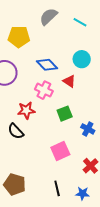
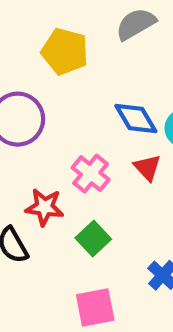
blue diamond: (47, 65) -> (136, 118), moved
green square: (65, 114) -> (93, 238), moved, turned -35

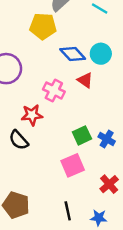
yellow pentagon: (65, 51) -> (43, 26), moved
green square: (93, 238) -> (82, 135), moved, turned 30

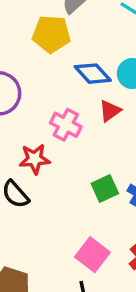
red triangle: (85, 80) -> (110, 111), turned 49
pink square: (73, 165) -> (92, 255), moved, turned -30

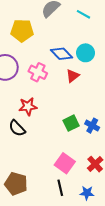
yellow pentagon: (51, 34) -> (22, 31), moved
pink cross: (66, 125) -> (38, 72), moved

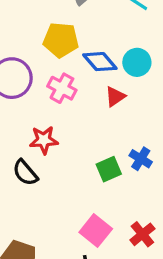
yellow pentagon: (22, 31) -> (61, 40), moved
blue cross: (92, 126) -> (141, 159), moved

